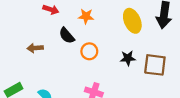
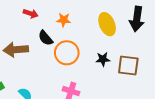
brown arrow: (35, 48) -> (16, 50), size x1.6
orange circle: (89, 51) -> (67, 53), size x1.5

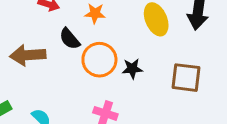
black star: (103, 59) -> (132, 69), moved

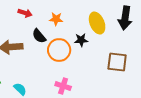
black star: (132, 69) -> (81, 40), moved

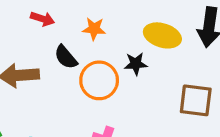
yellow ellipse: (97, 23) -> (162, 35), turned -50

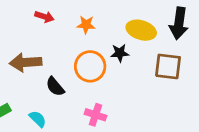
black semicircle: (66, 57) -> (55, 87), moved
brown square: (196, 100) -> (168, 66), moved

